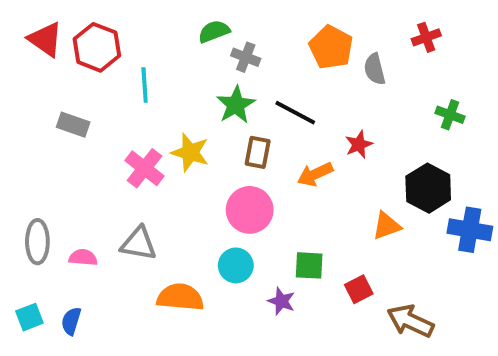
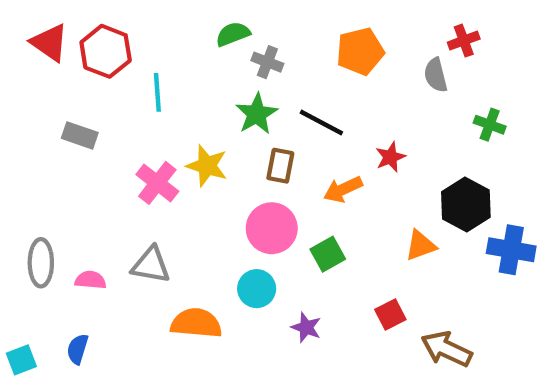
orange pentagon: (331, 47) -> (360, 51), turned 30
gray semicircle: (375, 69) -> (436, 75), moved
green square: (309, 265) -> (328, 254), moved, turned -32
cyan square: (29, 317) -> (21, 360), moved

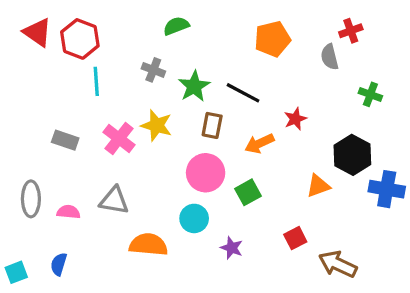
gray cross: (267, 62) -> (153, 70), moved
cyan line: (157, 92) -> (96, 81), moved
gray rectangle: (80, 135) -> (65, 140), moved

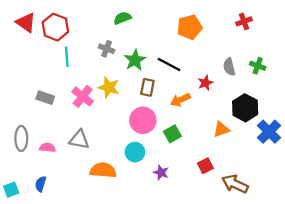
gray semicircle: (330, 57) -> (229, 67), moved
blue cross: (387, 189) -> (269, 132), turned 35

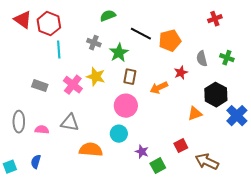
orange pentagon: (189, 27) -> (170, 41), moved
black line: (169, 65) -> (141, 34), moved
green square: (172, 134) -> (158, 166), moved

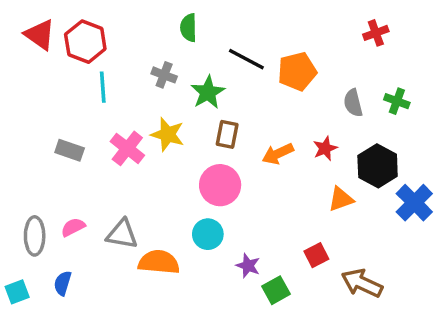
green semicircle: (108, 16) -> (189, 28), turned -70
red star: (181, 73) -> (325, 148), moved
gray ellipse: (19, 122) -> (35, 236), moved
gray triangle: (70, 123) -> (122, 234), moved
pink semicircle: (42, 130) -> (73, 227), turned -32

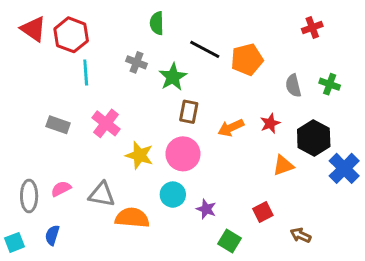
yellow star: (168, 134) -> (139, 155), moved
purple star: (248, 266) -> (206, 209), moved
brown arrow: (362, 283) -> (301, 235), size x0.6
green square: (276, 290) -> (229, 241), turned -30

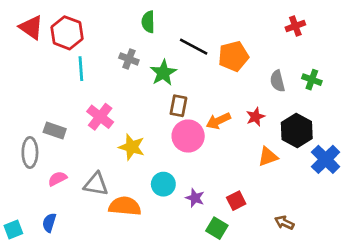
gray rectangle: (58, 125) -> (55, 130), moved
pink circle: (183, 154) -> (188, 136), moved
gray ellipse: (29, 196) -> (30, 153), moved
red square: (263, 212) -> (236, 201), moved

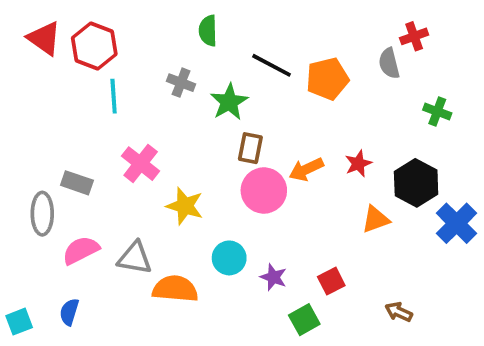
gray semicircle: (277, 81) -> (389, 63), moved
pink semicircle: (57, 179) -> (81, 250), size x1.4
green square: (217, 228) -> (304, 320), turned 30

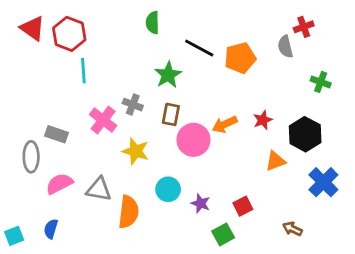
gray cross: (181, 83) -> (133, 105), moved
brown rectangle: (250, 148) -> (171, 114), moved
blue cross: (457, 223) -> (323, 182), moved
orange semicircle: (175, 289) -> (129, 212), turned 92

